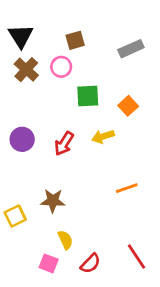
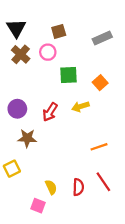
brown star: (53, 201) -> (27, 138), moved
red line: (136, 256) -> (103, 182), moved
red semicircle: (90, 263) -> (78, 187), moved, turned -42

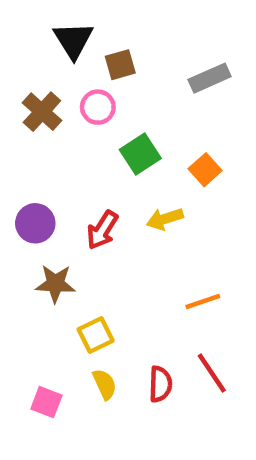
black triangle: (16, 28) -> (73, 40), moved
green square: (68, 75) -> (140, 154), turned -30
yellow square: (12, 169) -> (96, 335), moved
pink square: (38, 206) -> (46, 402), moved

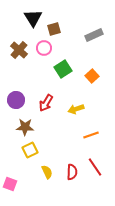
yellow arrow: (165, 219) -> (76, 109), moved
yellow square: (96, 335) -> (30, 150), moved
pink square: (46, 402) -> (10, 184), moved

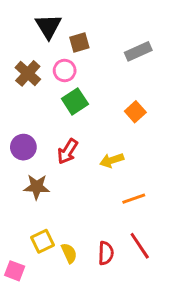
green square: (63, 69) -> (75, 101), moved
yellow square: (30, 150) -> (43, 241), moved

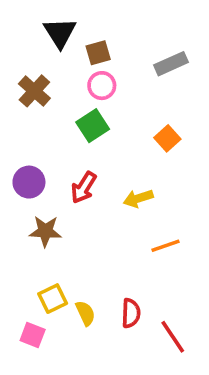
pink circle: (65, 71) -> (102, 86), moved
red line: (140, 246) -> (173, 337), moved
pink square: (15, 271) -> (33, 335), moved

